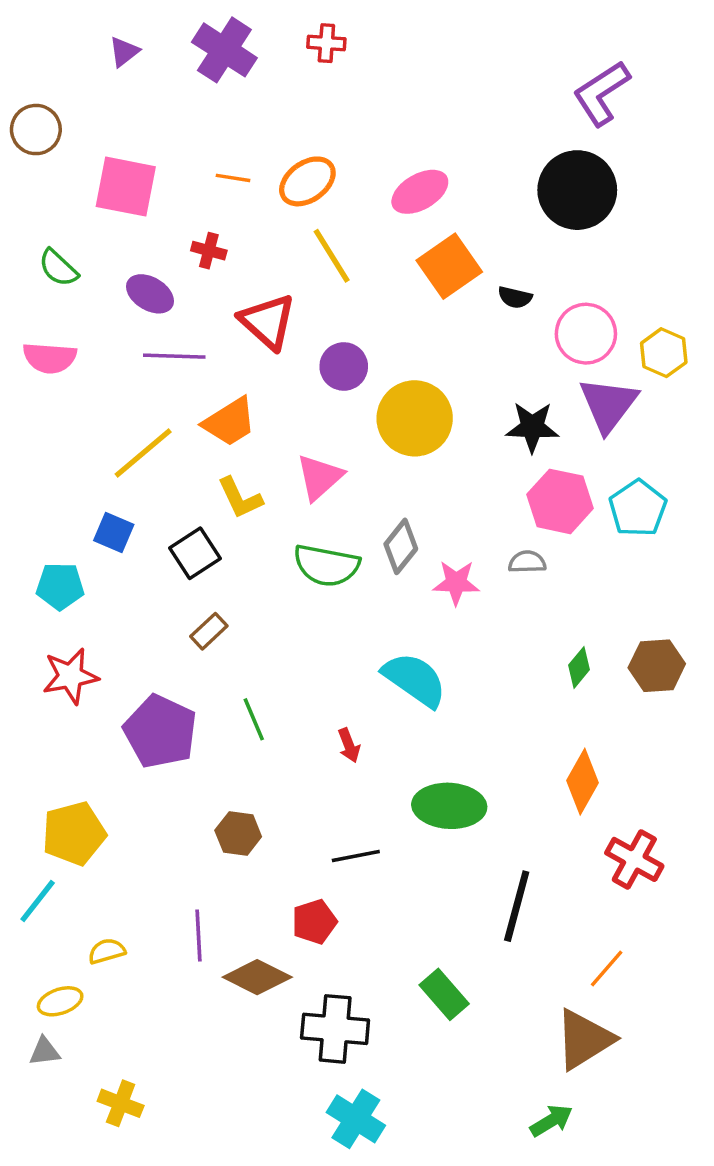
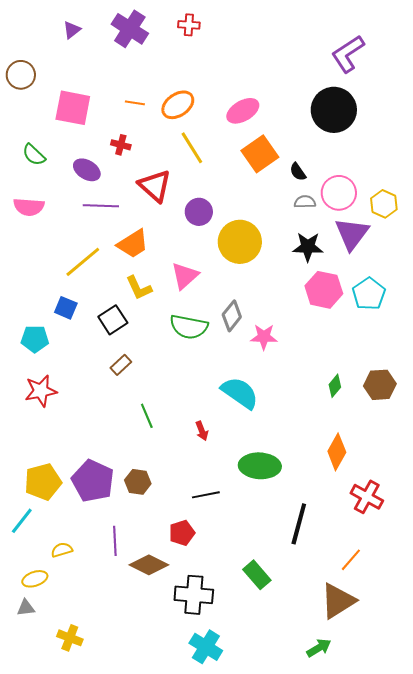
black semicircle: (515, 297) -> (298, 172), turned 42
gray semicircle: (527, 562) -> (305, 202), moved
purple pentagon: (160, 731) -> (93, 481), moved

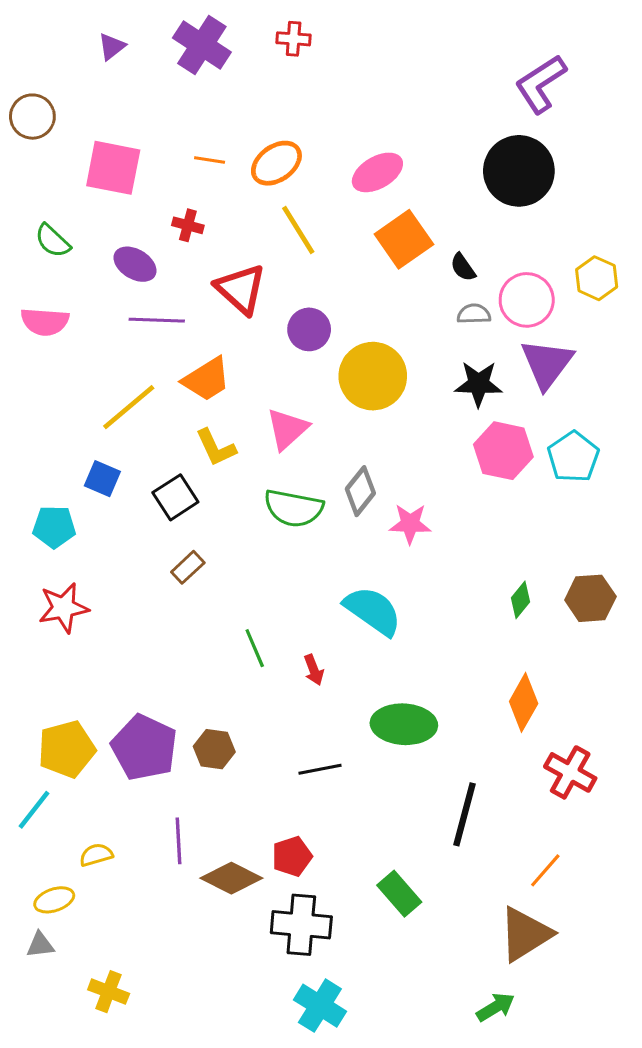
yellow hexagon: (384, 204) -> (597, 278), moved
green line: (147, 416) -> (255, 648), moved
red pentagon: (182, 533) -> (292, 856), moved

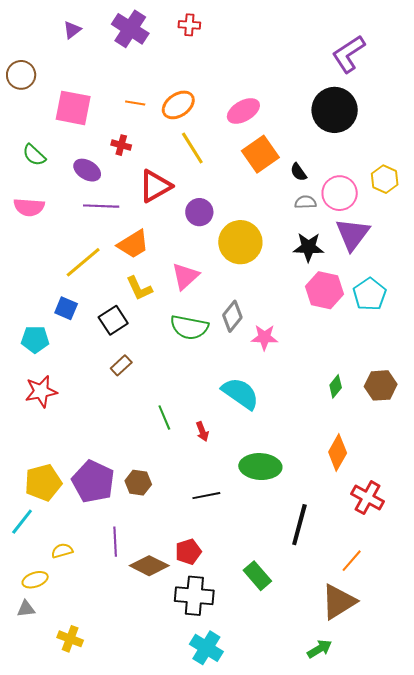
red triangle: (241, 289) -> (155, 186), turned 48

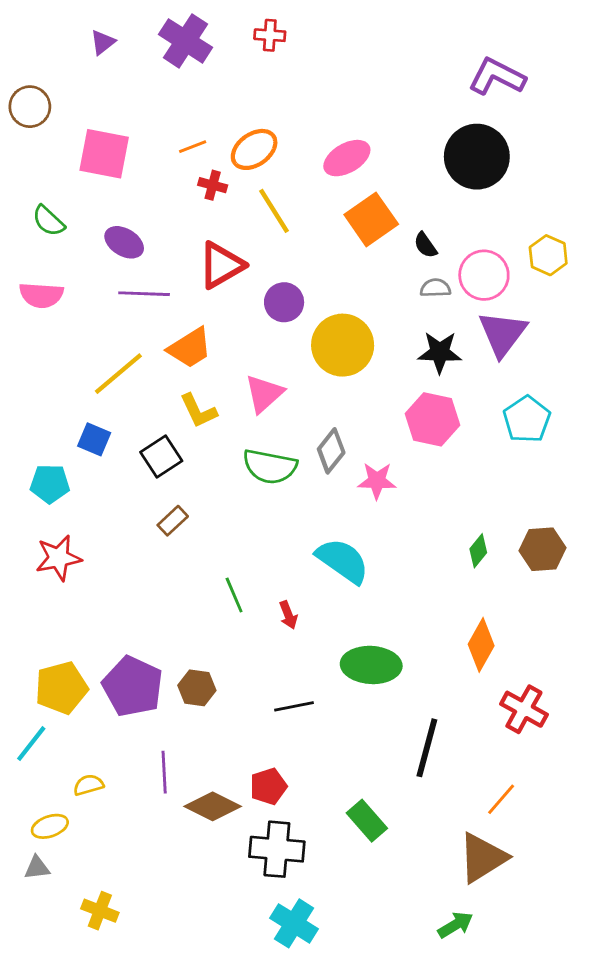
purple L-shape: (349, 54) -> (497, 77), turned 60
orange line: (135, 103) -> (193, 147), turned -30
red cross: (121, 145) -> (213, 185), moved
pink hexagon: (325, 290) -> (433, 419), moved

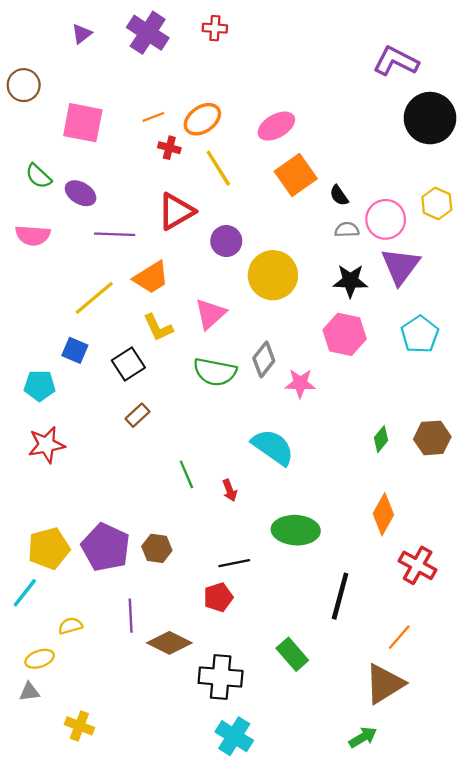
black circle: (477, 157) -> (430, 118), moved
purple ellipse: (124, 242) -> (81, 193), moved
red pentagon: (268, 786) -> (218, 597), moved

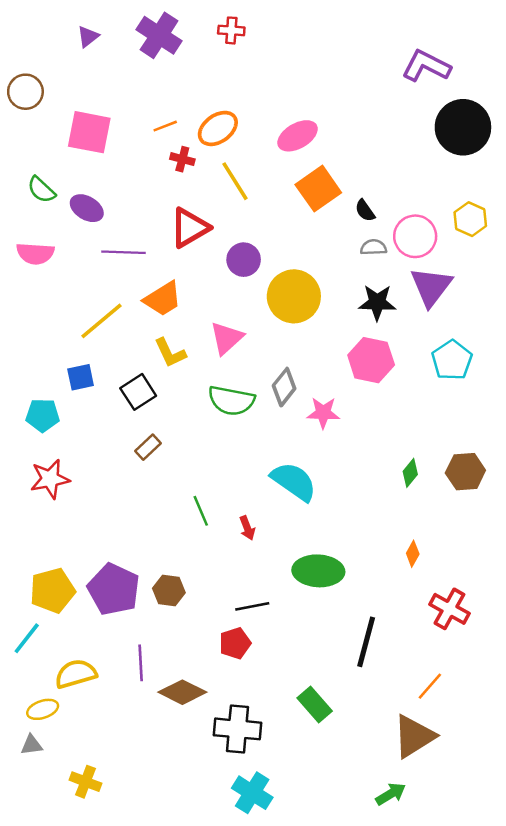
blue square: (75, 350) -> (81, 377), turned -35
orange diamond: (383, 514) -> (413, 554), size x0.6
yellow semicircle: (70, 626) -> (76, 674), size x1.6

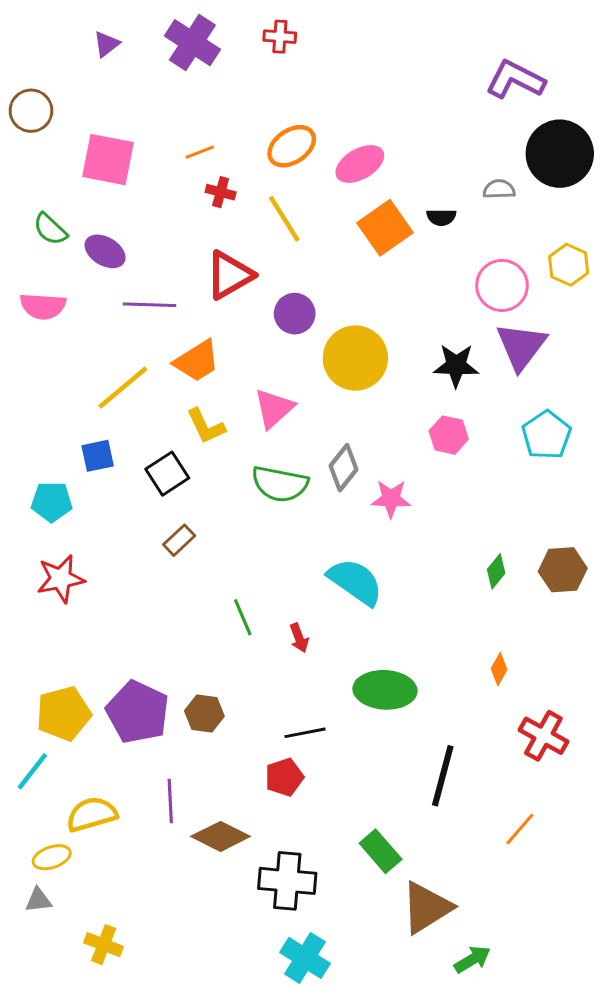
orange ellipse: (218, 128) -> (292, 146), moved
black semicircle: (365, 211) -> (441, 217), moved, turned -55
gray semicircle: (374, 247) -> (499, 189), moved
pink hexagon: (371, 360) -> (449, 435), size x0.7
brown triangle: (414, 736) -> (426, 908), moved

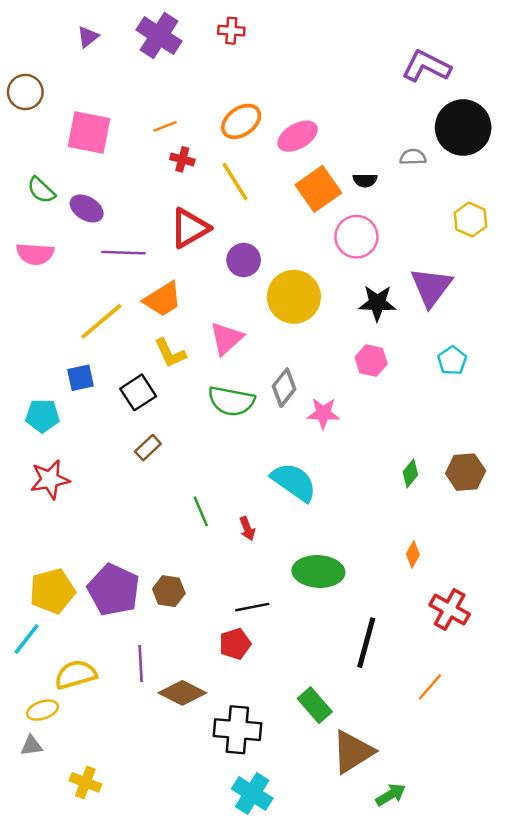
pink circle: (502, 285) -> (356, 237), moved
cyan pentagon: (546, 435) -> (452, 361), size x0.7

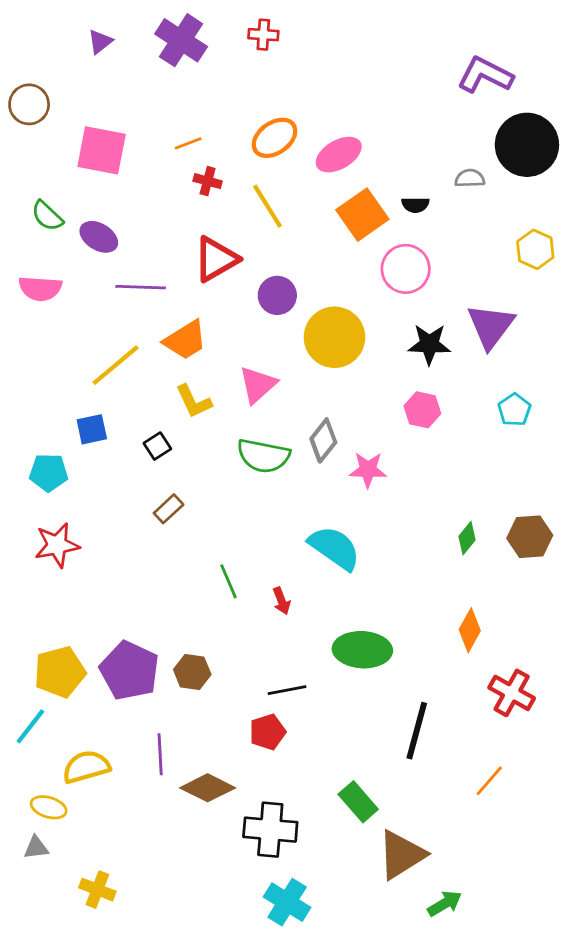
black square: (138, 392) -> (157, 446), size x0.7
orange diamond: (413, 554) -> (470, 630), size x1.4
yellow ellipse: (42, 710) -> (49, 807), turned 36

